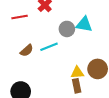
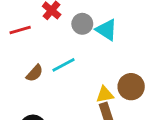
cyan triangle: (84, 24) -> (106, 30), turned 30
gray circle: (67, 29) -> (82, 24), moved

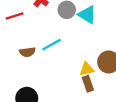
brown semicircle: (35, 73) -> (27, 52), turned 42

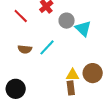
red line: (15, 16) -> (21, 16), turned 49
cyan line: (52, 45) -> (47, 47), turned -30

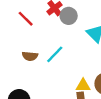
gray circle: (67, 21) -> (69, 16), moved

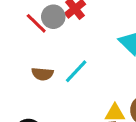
gray circle: (69, 16) -> (53, 17), moved

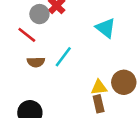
red line: (36, 23) -> (27, 35), moved

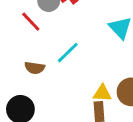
brown semicircle: (36, 62) -> (35, 68), moved

